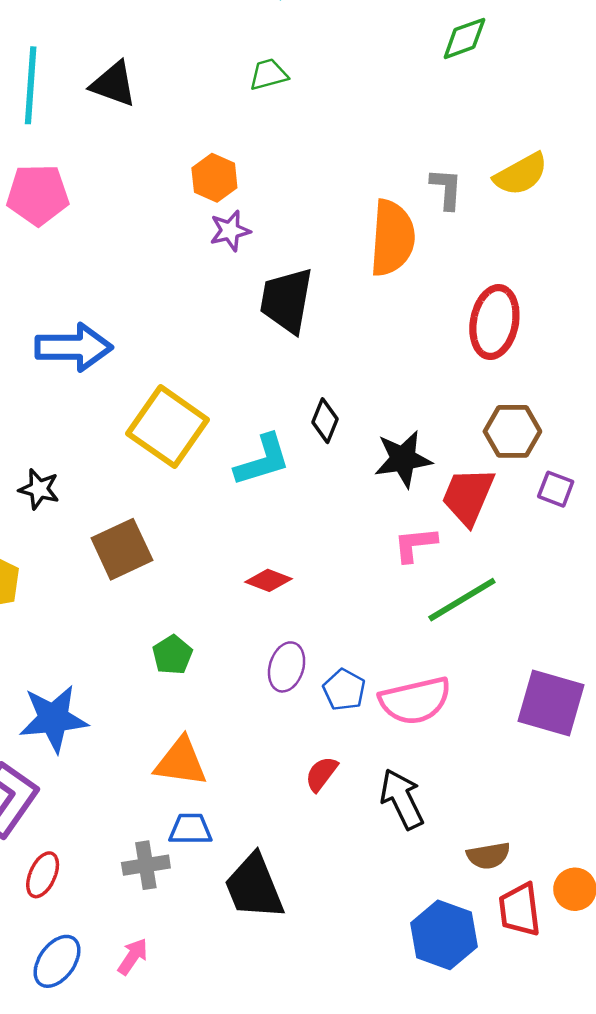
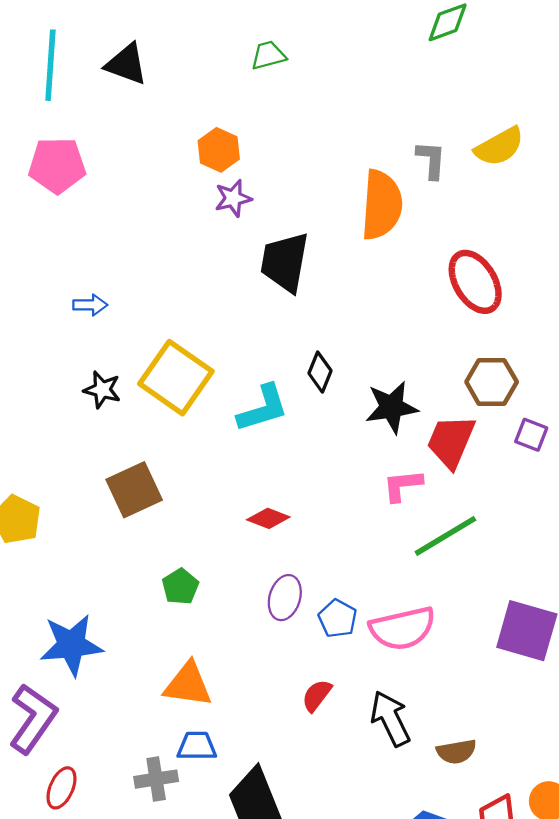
red ellipse: (494, 322) -> (475, 282), turned -42
blue arrow: (74, 347) -> (90, 305), size x0.5
black star: (39, 489) -> (102, 390), moved
brown semicircle: (488, 856) -> (456, 752), moved

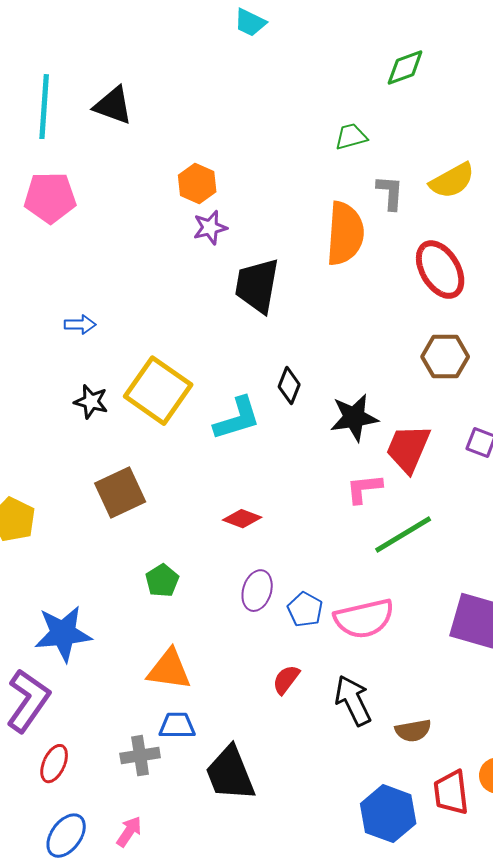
green trapezoid: (268, 55) -> (351, 137), moved
red ellipse: (475, 282) -> (440, 270), moved
brown hexagon: (492, 382) -> (445, 357), moved

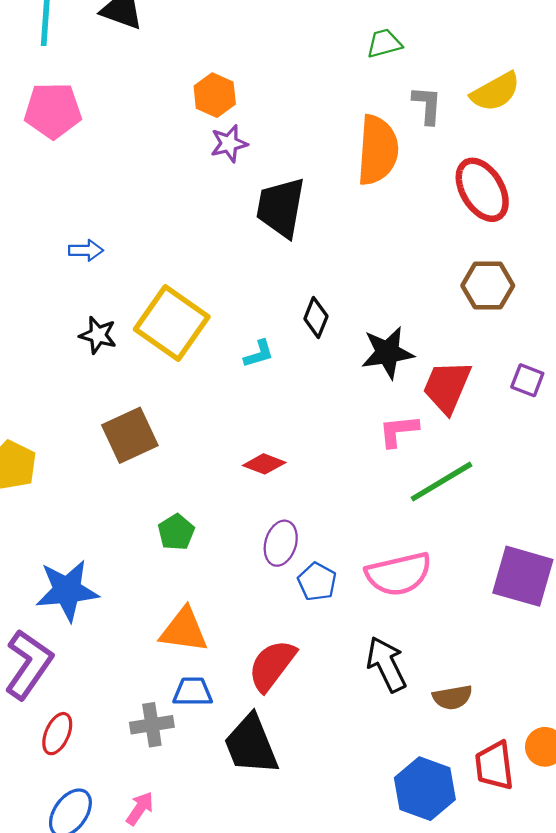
cyan L-shape: (237, 419) -> (259, 354), size x0.6
blue pentagon: (305, 610) -> (317, 582), moved
red semicircle: (286, 680) -> (272, 665), moved, size x1.6

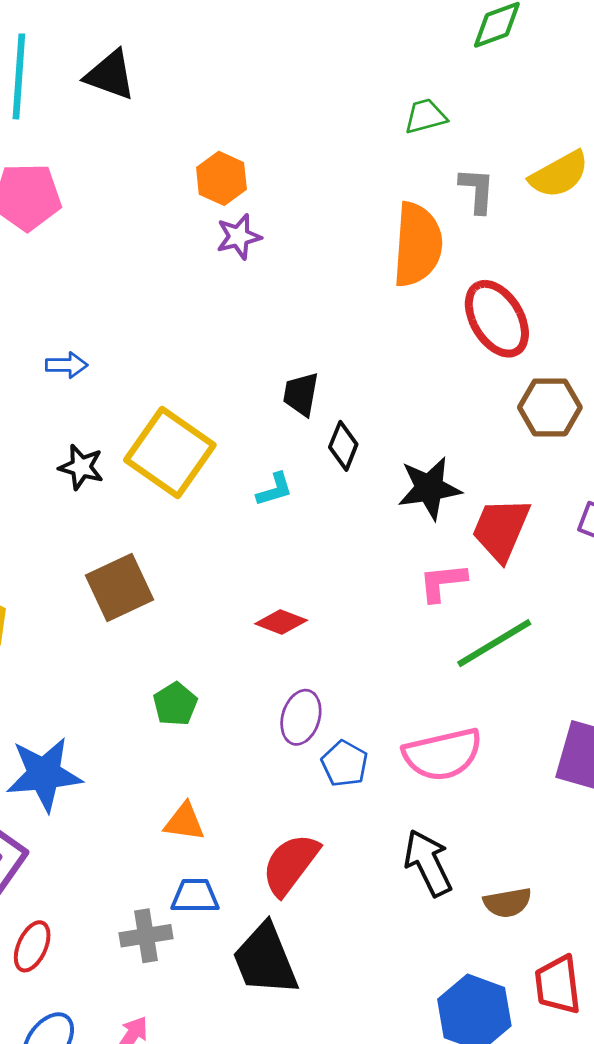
red ellipse: (482, 190) -> (497, 319), moved
black trapezoid: (281, 207) -> (301, 394), moved, size x0.6
orange triangle: (184, 630) -> (184, 822), size x0.7

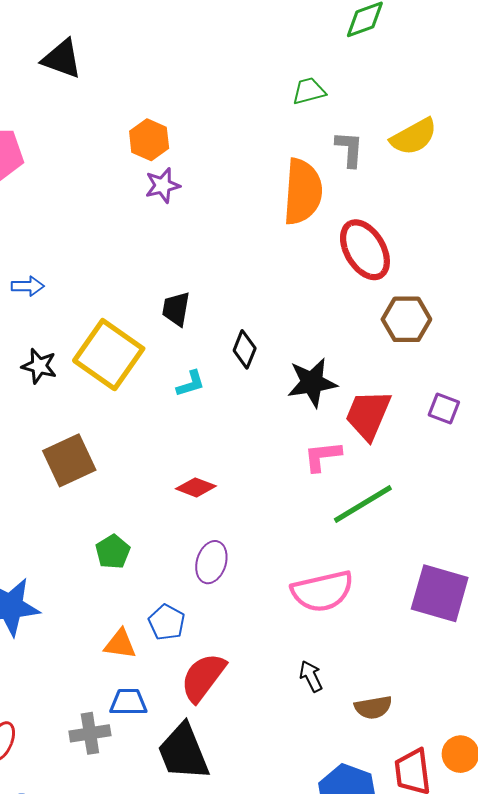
black trapezoid: (301, 394) -> (176, 309), moved
blue pentagon: (345, 764) -> (167, 622), moved
black arrow: (428, 863) -> (311, 676), size x0.6

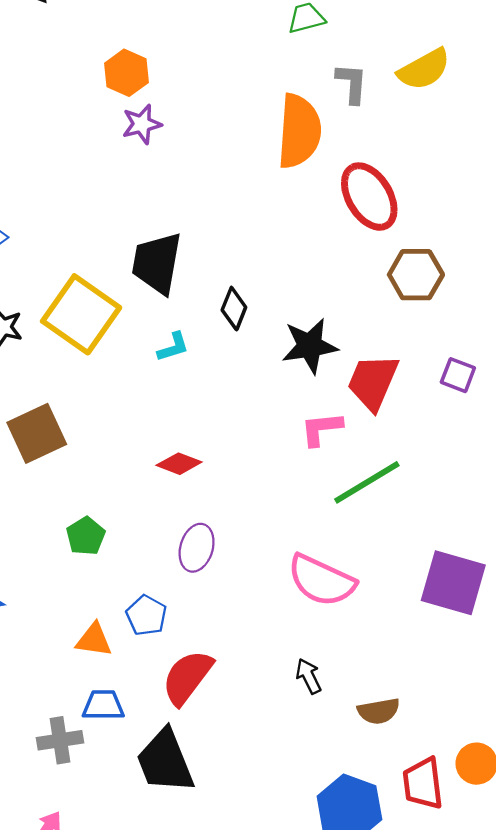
black trapezoid: (176, 309) -> (157, 263), size x1.6
pink semicircle: (322, 591) -> (321, 580), turned 38

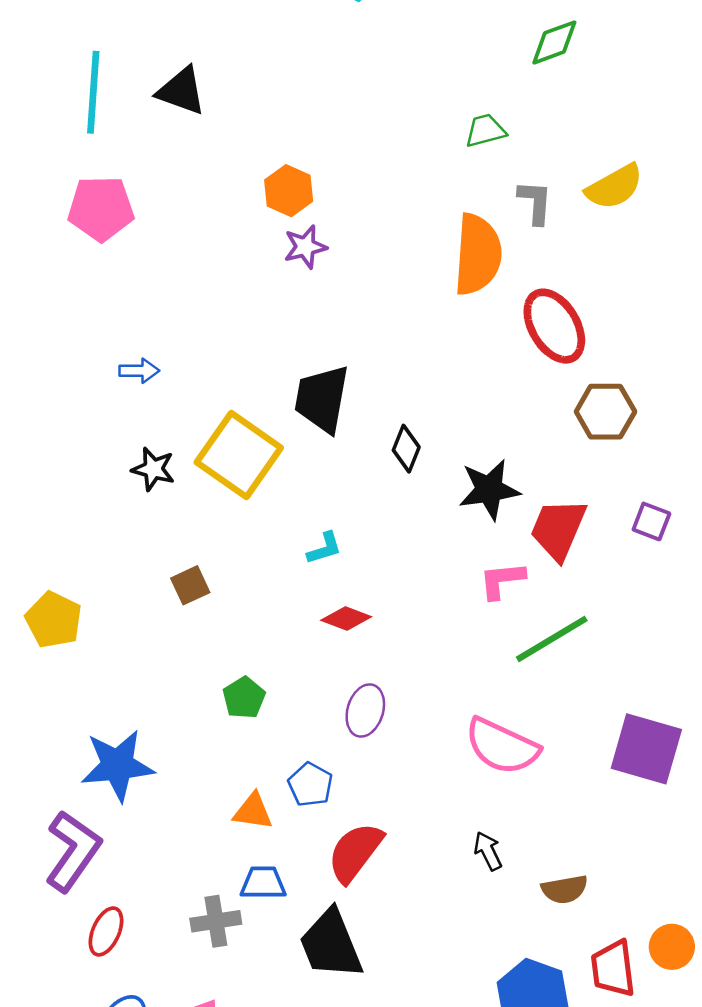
cyan L-shape: (173, 347) -> (324, 548), moved
brown square: (37, 433) -> (190, 585), size x0.6

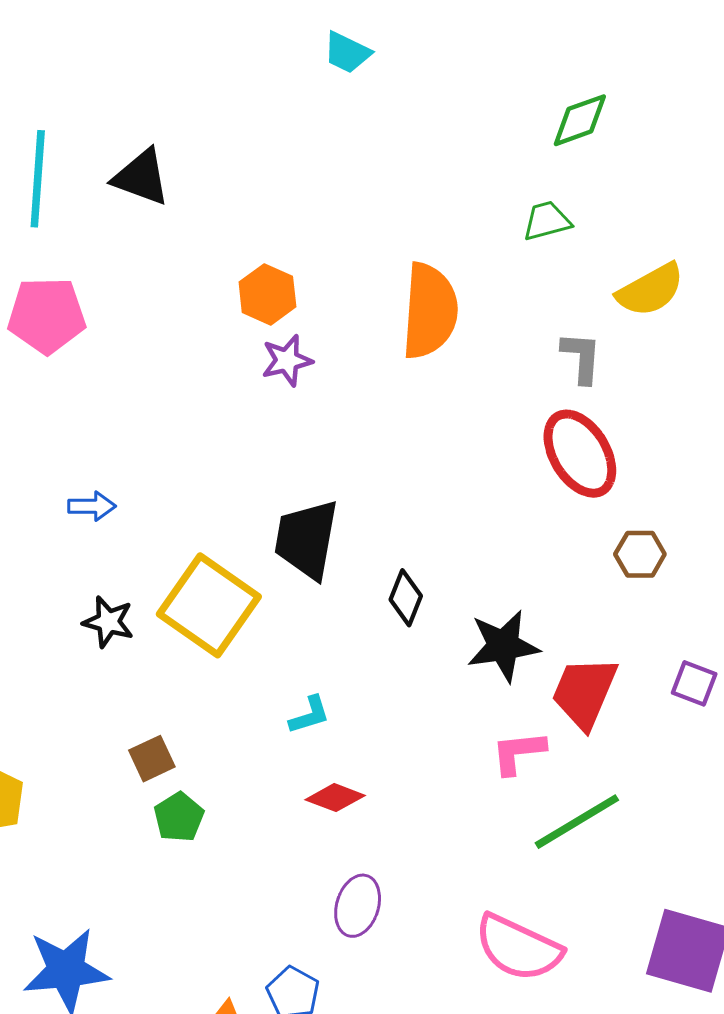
green trapezoid: (485, 131) -> (547, 221), moved
gray L-shape: (535, 202) -> (581, 357), moved
orange semicircle: (478, 255) -> (430, 311), moved
brown hexagon: (605, 412) -> (640, 554), size x0.7
green pentagon: (244, 698) -> (179, 817), moved

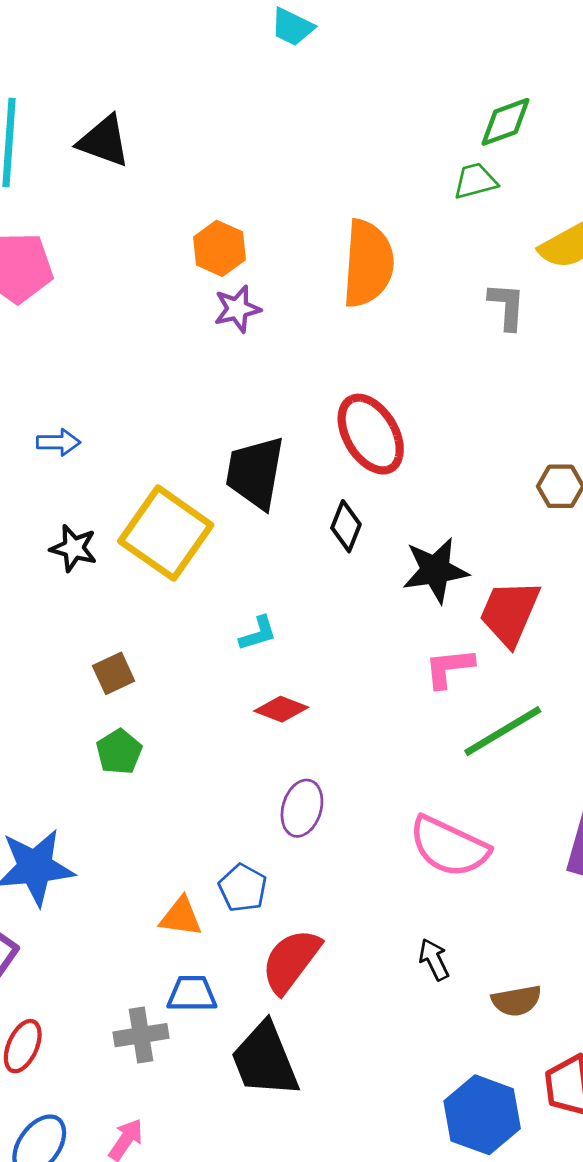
green diamond: (580, 120) -> (505, 122), moved
red ellipse: (580, 454) -> (371, 434), moved
green pentagon: (179, 817) -> (119, 752), moved

